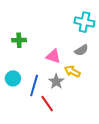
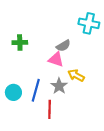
gray semicircle: (81, 50) -> (63, 46), moved
cyan circle: (13, 78) -> (13, 92), moved
red line: (47, 104) -> (50, 109), turned 36

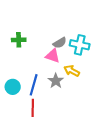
cyan cross: (89, 23) -> (80, 45), moved
red line: (50, 109) -> (33, 108), moved

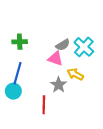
cyan cross: (80, 45) -> (84, 47), turned 30
blue line: (34, 85) -> (18, 73), moved
red line: (33, 108) -> (44, 105), moved

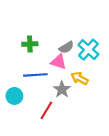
green cross: (20, 42) -> (30, 44), moved
blue line: (18, 73) -> (35, 75), moved, turned 70
red line: (44, 105) -> (46, 110), turned 30

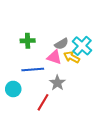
yellow arrow: (80, 78) -> (72, 57), moved

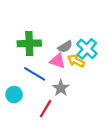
green cross: (28, 41) -> (29, 43), size x1.5
blue line: (33, 69) -> (35, 74), turned 35

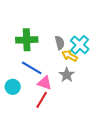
gray semicircle: (65, 47) -> (60, 43), turned -72
pink triangle: (58, 61) -> (45, 83), moved
gray star: (61, 88) -> (67, 75), moved

